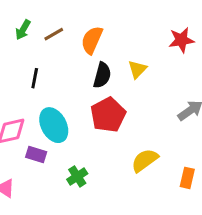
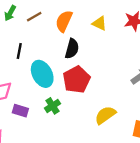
yellow triangle: (137, 69) -> (99, 23), moved, turned -49
cyan ellipse: (54, 125) -> (42, 74), moved
green cross: (77, 176) -> (52, 106), moved

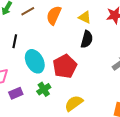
black semicircle: (72, 49) -> (87, 39), moved
purple rectangle: (20, 111) -> (16, 93), turned -40
yellow semicircle: (105, 115) -> (74, 103), moved

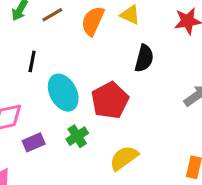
yellow triangle: (85, 17) -> (130, 15), moved

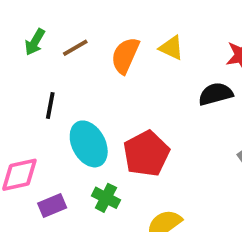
black semicircle: (144, 58) -> (216, 94), moved, turned -120
green cross: (77, 136) -> (106, 198), turned -30

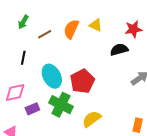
brown line: (75, 48) -> (45, 34), moved
black line: (50, 105) -> (23, 58), moved
green cross: (106, 198) -> (61, 105), size x1.6

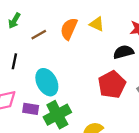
red pentagon: (82, 81) -> (112, 84), moved
green cross: (61, 105) -> (57, 115), turned 35
purple rectangle: (32, 109) -> (31, 109), moved, turned 32

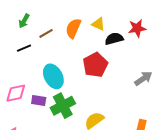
black semicircle: (123, 52) -> (114, 39), moved
black line: (14, 61) -> (24, 48), moved, turned 56
red pentagon: (112, 84) -> (95, 65), moved

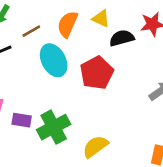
cyan ellipse: (53, 76) -> (54, 60), moved

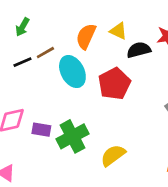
brown line: (31, 31) -> (45, 53), moved

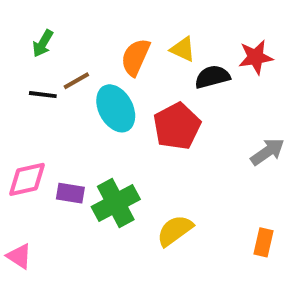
black line: (22, 62) -> (43, 95), turned 30

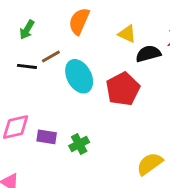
orange semicircle: (135, 57) -> (79, 21), moved
green cross: (116, 203) -> (79, 144), size x0.6
yellow semicircle: (175, 231) -> (150, 164), moved

